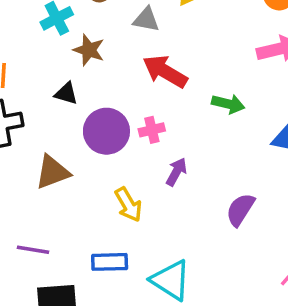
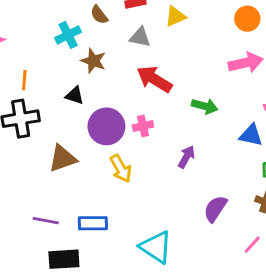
purple arrow: (176, 172) -> (187, 157), moved
yellow arrow: (128, 204) -> (121, 168), moved
purple semicircle: (240, 210) -> (215, 209), moved
blue rectangle: (110, 262) -> (93, 223), moved

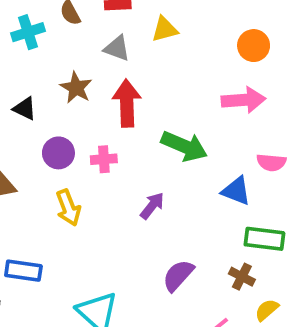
brown star: (93, 61) -> (76, 88), moved
red arrow: (154, 79) -> (127, 103), turned 48
green arrow: (205, 106) -> (184, 146), size x1.4
purple circle: (106, 126) -> (58, 153), size x0.7

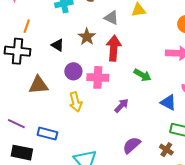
green arrow: (184, 146) -> (142, 75), size x0.7
pink cross: (104, 159) -> (98, 77), size x1.5

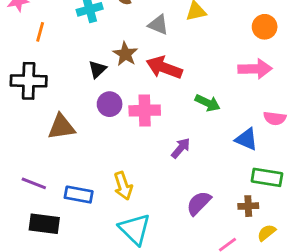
orange line: (27, 26) -> (40, 32), moved
black triangle: (58, 45) -> (97, 69), moved, turned 48
red arrow: (114, 48) -> (164, 68), turned -70
yellow arrow: (76, 102) -> (123, 186), moved
brown cross: (166, 150) -> (248, 206), turned -32

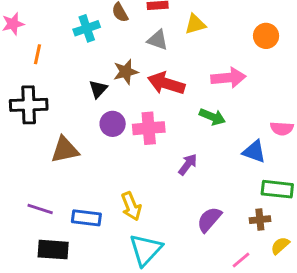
brown star: (125, 54) -> (126, 72), turned 30
pink arrow: (255, 69) -> (228, 78), moved
cyan triangle: (135, 229) -> (146, 250), turned 32

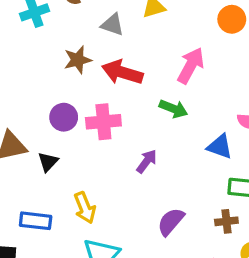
pink arrow: (228, 78) -> (191, 66), turned -56
black triangle: (98, 89) -> (48, 162), moved

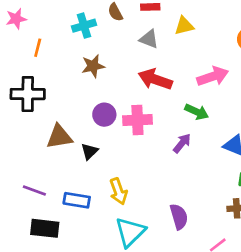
brown star: (78, 60) -> (93, 66), moved
pink arrow: (191, 66) -> (213, 76), turned 40
purple arrow: (147, 161) -> (182, 143), moved
purple semicircle: (171, 222) -> (179, 217), moved, turned 120

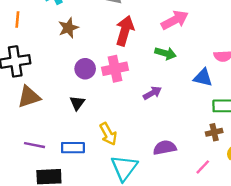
red arrow: (155, 79) -> (125, 31), turned 96
brown triangle: (59, 137) -> (29, 97), moved
purple arrow: (182, 143) -> (152, 93), moved, turned 30
purple semicircle: (179, 217) -> (165, 148), turned -75

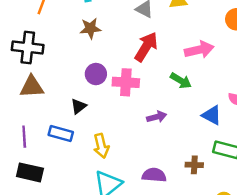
brown cross: (214, 132) -> (194, 165), moved
purple line: (34, 145) -> (24, 137), turned 60
blue rectangle: (73, 148) -> (61, 133), moved

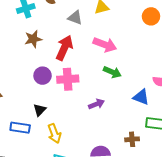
red arrow: (146, 47) -> (64, 48), moved
pink arrow: (199, 50) -> (105, 45), moved, turned 40
black triangle: (79, 106) -> (40, 110), moved

